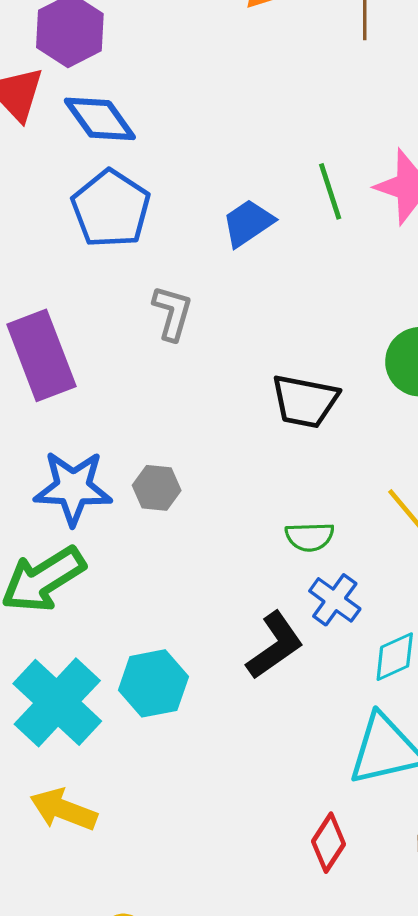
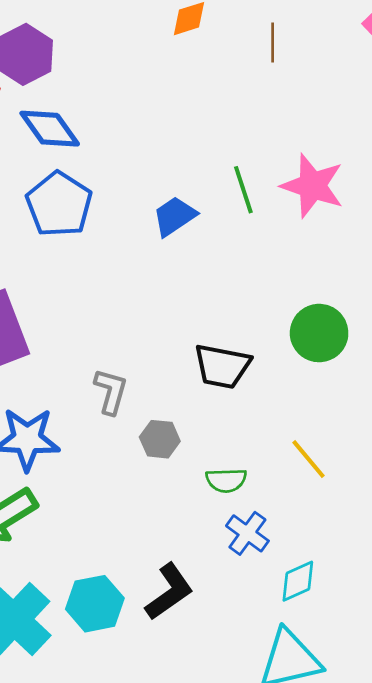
gray L-shape: (172, 313) -> (111, 391), moved
gray hexagon: (157, 488) -> (160, 439), moved
black L-shape: (275, 646) -> (169, 592), moved

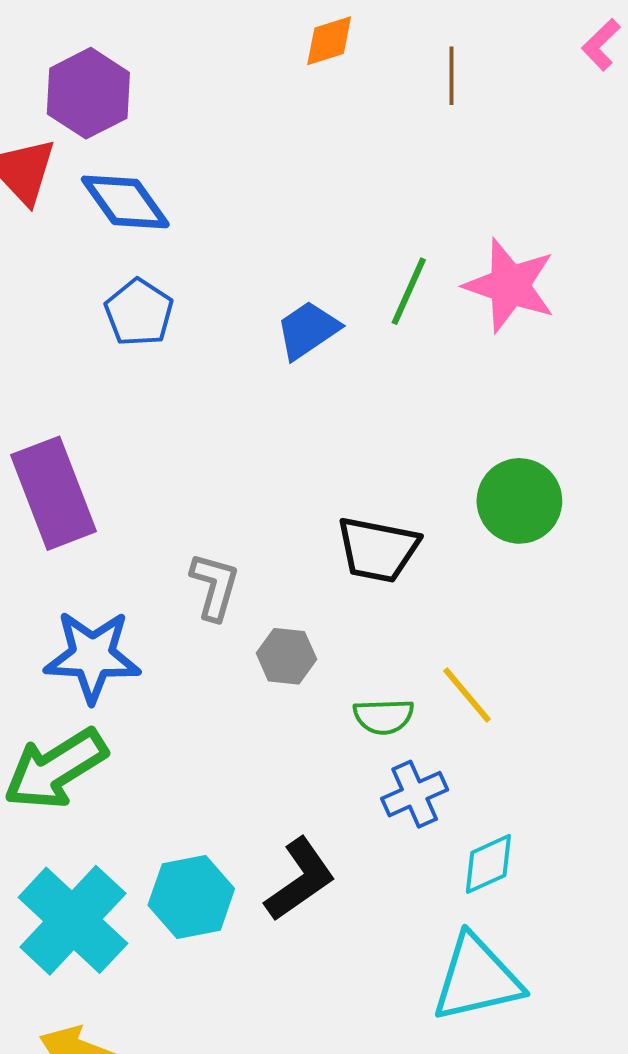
green line: (243, 190) -> (409, 291), turned 42
blue pentagon: (59, 204) -> (139, 313), size x0.7
yellow line: (308, 459) -> (467, 695), moved
blue cross: (247, 533) -> (415, 794), turned 30

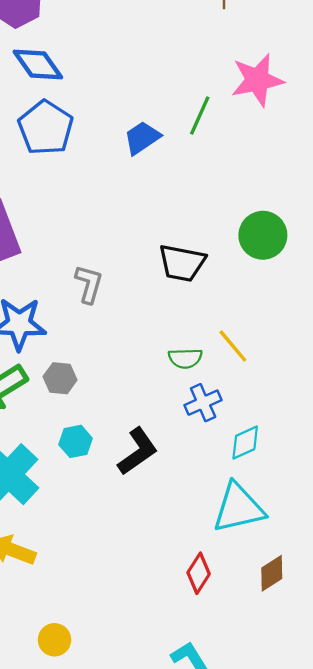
pink star: (510, 285) -> (257, 80), moved, turned -30
blue pentagon: (139, 313) -> (46, 128), size x1.4
gray hexagon: (286, 656) -> (60, 378), moved
cyan hexagon: (191, 897) -> (76, 441), moved, size x0.7

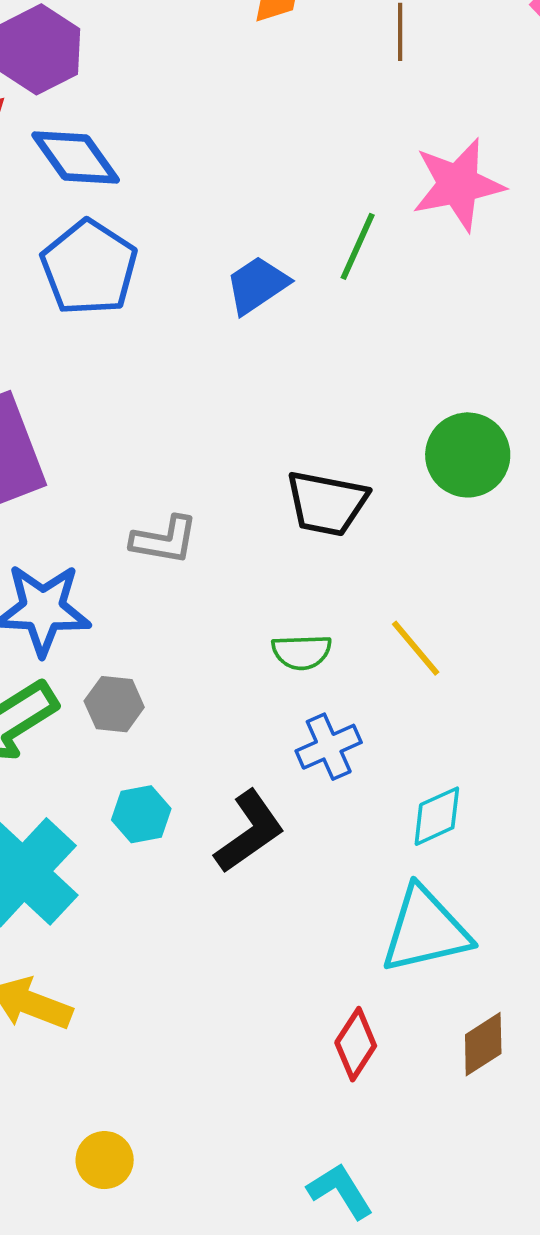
gray L-shape: (89, 284) -> (164, 540), turned 84
green semicircle: (185, 358) -> (302, 652), moved
blue cross: (203, 403) -> (329, 747), moved

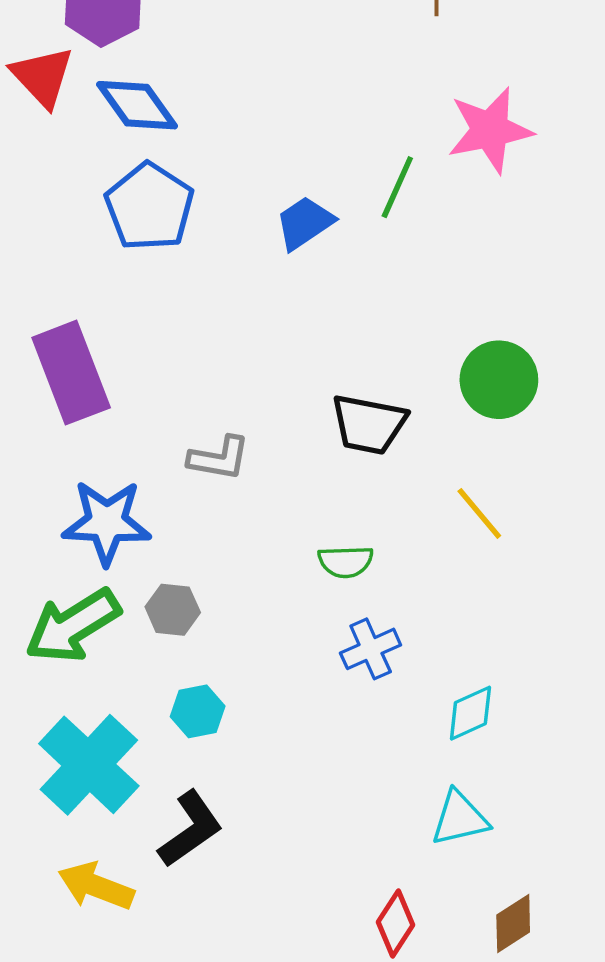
yellow line: (416, 648) -> (479, 513), moved
black L-shape: (249, 832) -> (190, 829), moved
cyan triangle: (425, 930) -> (460, 818), size x0.7

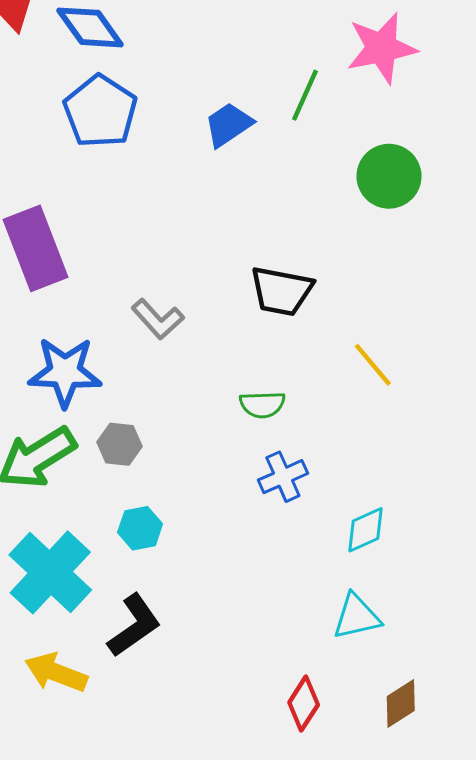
green circle: (499, 380) -> (389, 176), moved
gray L-shape: (219, 458) -> (158, 319), turned 38

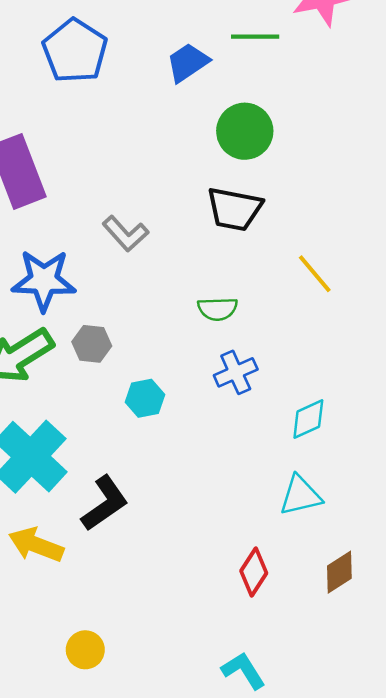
green line: (305, 95) -> (255, 37), turned 66
green circle: (389, 176) -> (245, 131), moved
cyan hexagon: (140, 528) -> (145, 398), moved

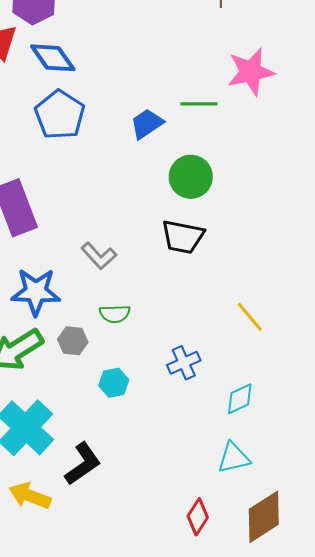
yellow line: (315, 274) -> (250, 317), moved
green semicircle: (218, 309) -> (115, 314), moved
brown diamond: (339, 572) -> (264, 517), size x1.6

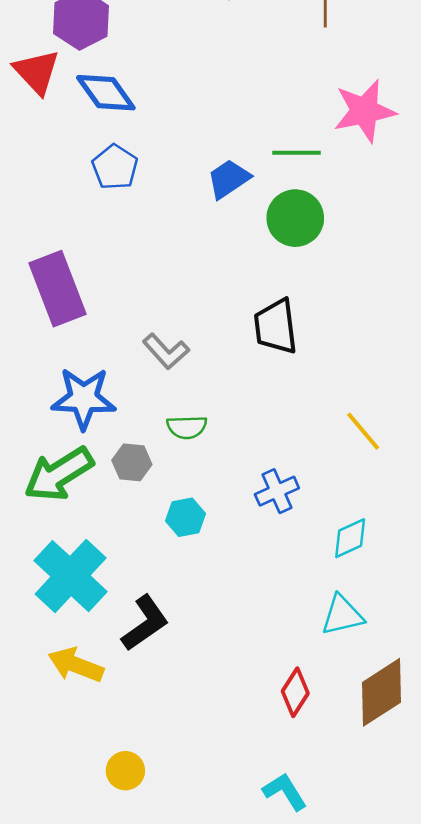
blue pentagon: (60, 115) -> (115, 167), size x0.7
green circle: (191, 177) -> (295, 218), moved
black trapezoid: (183, 237) -> (276, 327), turned 72

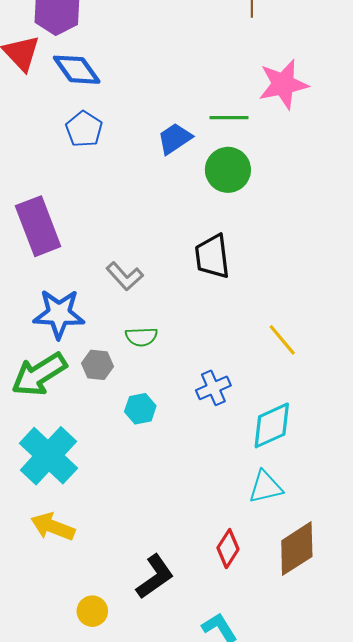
cyan diamond: (350, 538) -> (272, 425), size x1.4
black L-shape: (145, 623) -> (155, 577), moved

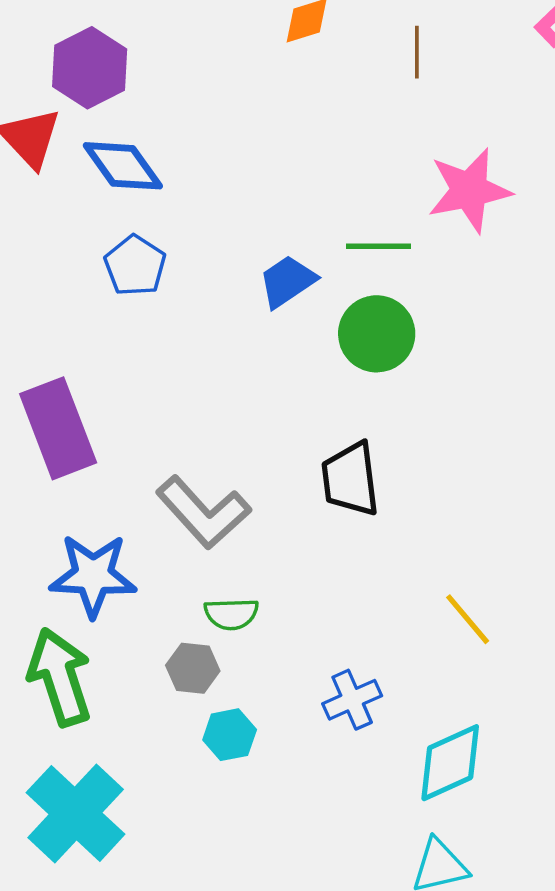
gray L-shape: (125, 276) -> (203, 512), size x1.5
gray hexagon: (98, 365) -> (193, 668), moved
green arrow: (39, 374) -> (60, 677), turned 104

